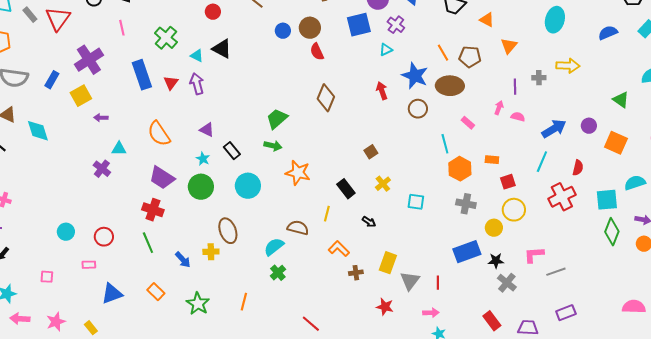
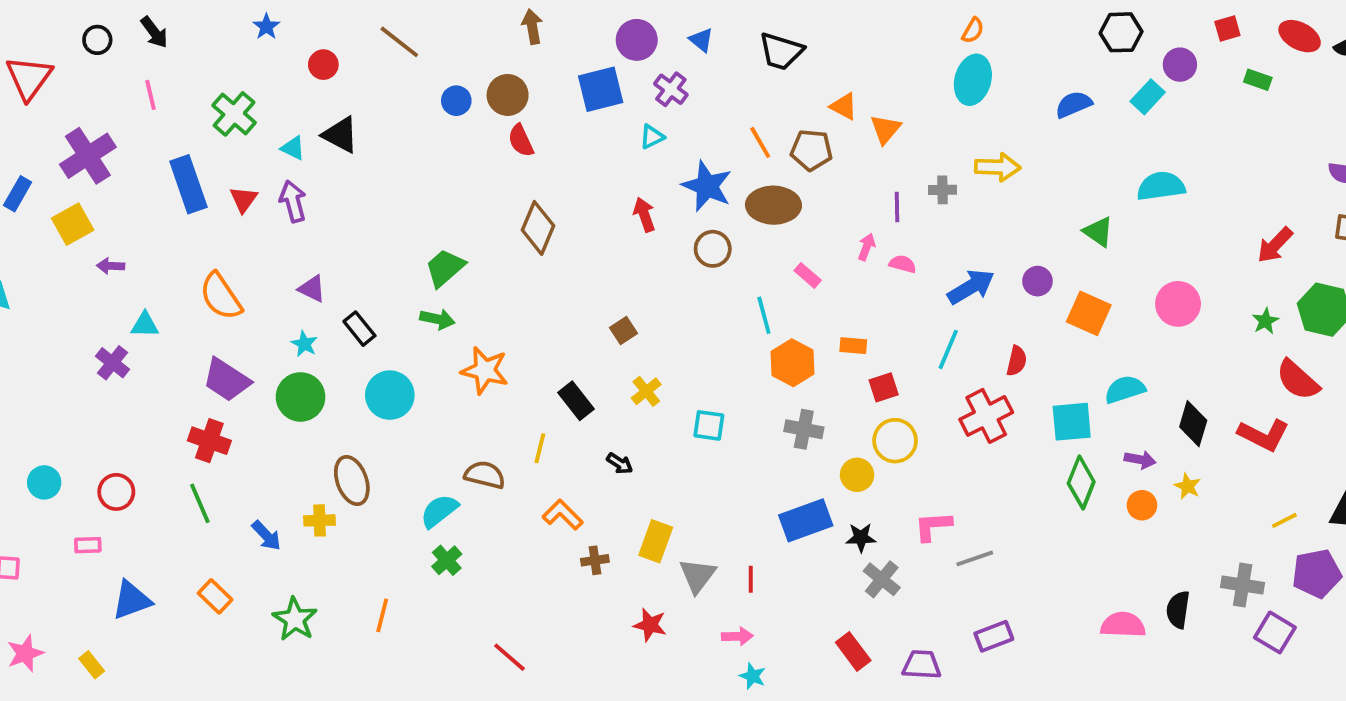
orange triangle: (487, 20) -> (844, 106), moved

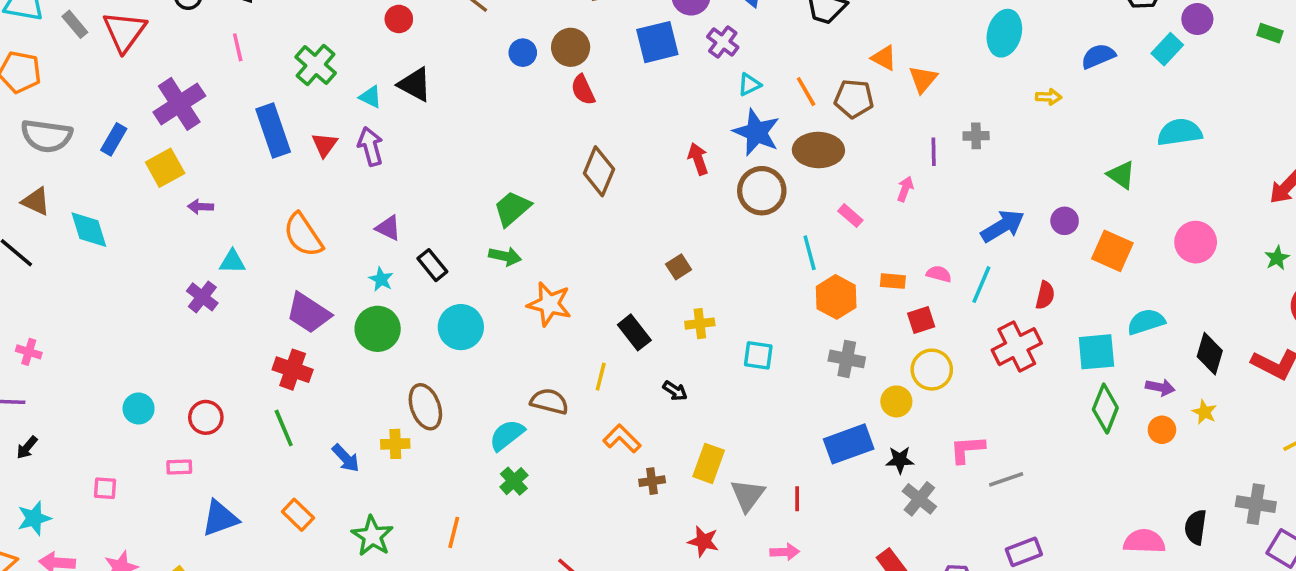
cyan triangle: (652, 137) -> (749, 85), moved
yellow arrow: (998, 167) -> (1049, 97), moved, size x0.6
brown circle: (713, 249) -> (762, 191), size x1.4
pink semicircle: (903, 264) -> (939, 274), moved
yellow cross: (646, 391) -> (700, 324), turned 32

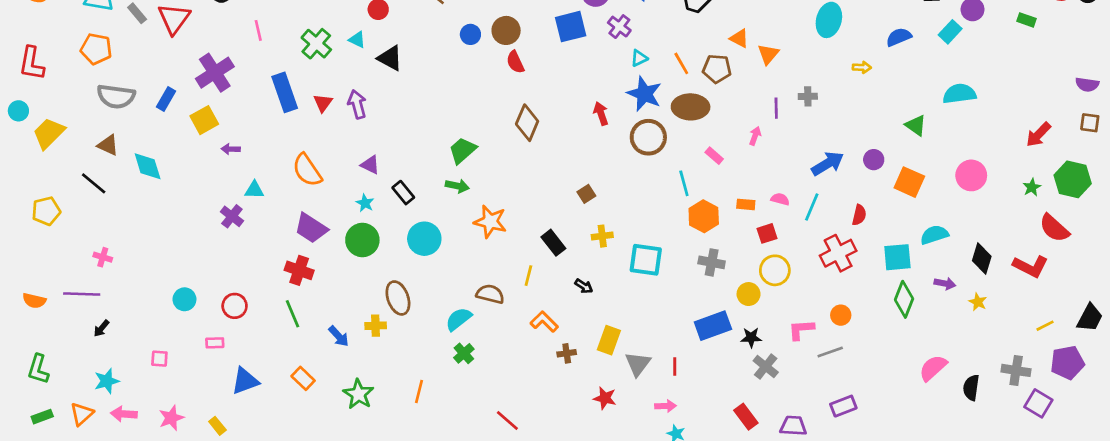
cyan triangle: (370, 97) -> (357, 40), moved
cyan square: (758, 355) -> (646, 260), size x1.5
orange circle: (1162, 430) -> (841, 315), moved
pink semicircle: (1144, 541) -> (933, 368), moved, turned -44

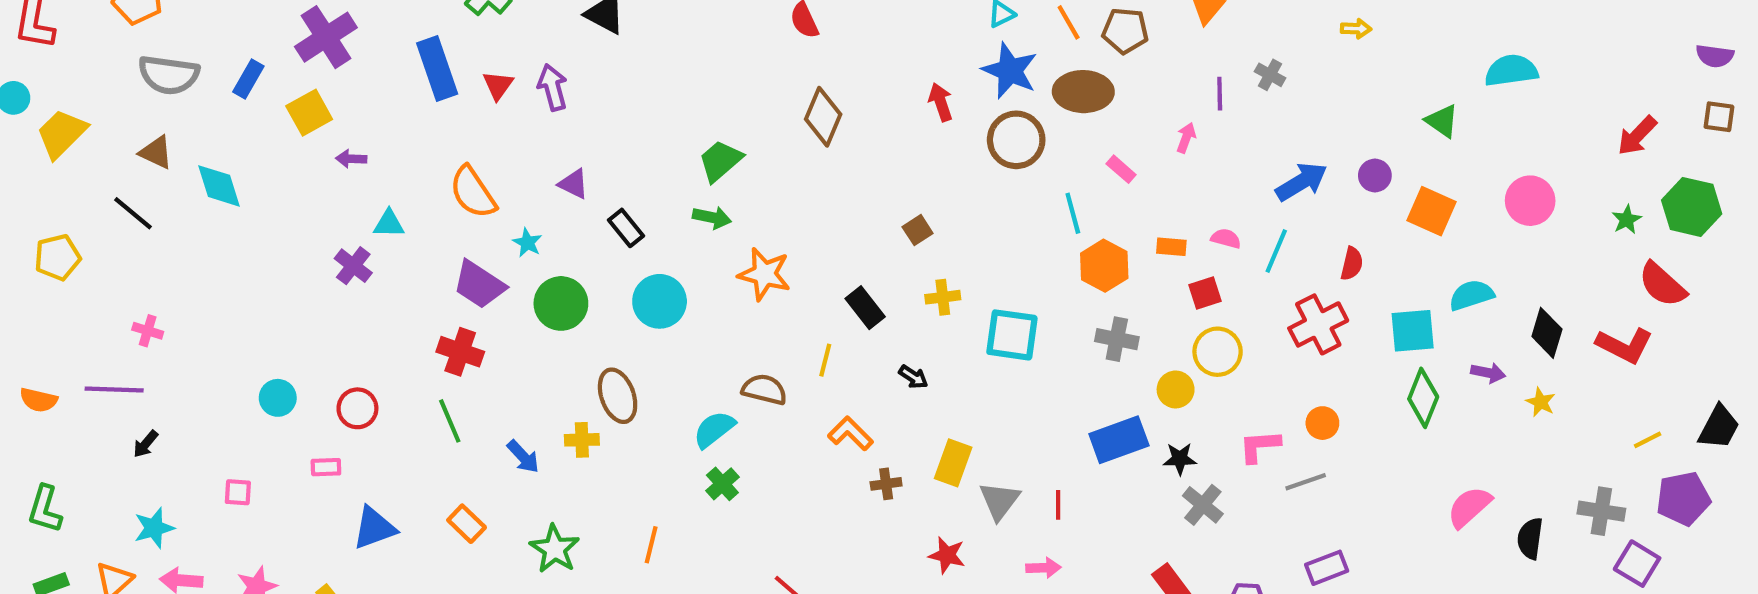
gray cross: (808, 96) -> (1270, 75), turned 30
cyan star: (365, 203) -> (527, 243), moved

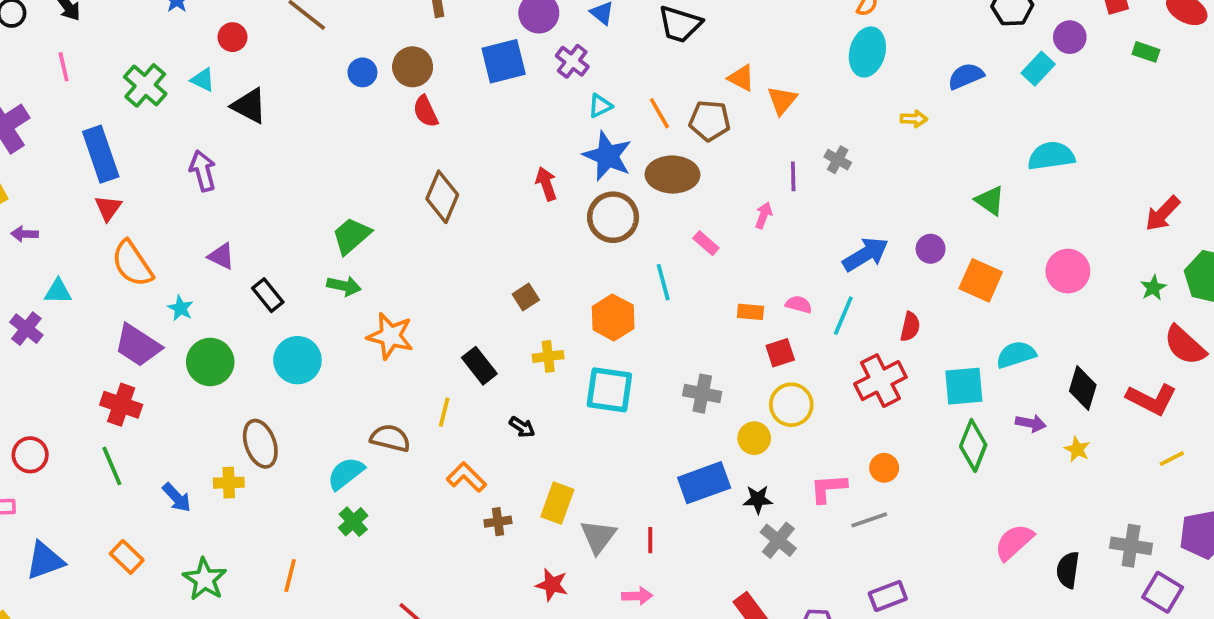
red triangle: (498, 85) -> (108, 208), moved
orange hexagon: (1104, 266) -> (613, 317), moved
yellow line: (1648, 440) -> (1172, 459), moved

